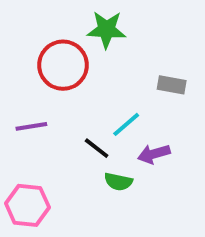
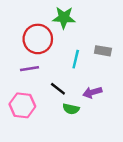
cyan line: (126, 124) -> (76, 59), moved, turned -36
purple line: (31, 126) -> (29, 69), moved
pink hexagon: (27, 205) -> (22, 105), moved

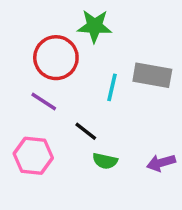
gray rectangle: (103, 51) -> (152, 75), size x1.5
purple line: (29, 69) -> (44, 101), turned 42
purple arrow: (92, 92) -> (161, 163), moved

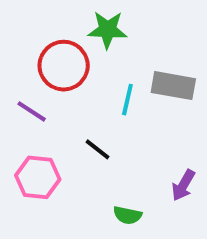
purple line: (44, 101) -> (32, 111), moved
green semicircle: (105, 161) -> (127, 215), moved
purple arrow: (161, 163) -> (183, 185), turned -44

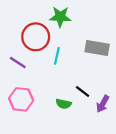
cyan line: (127, 100) -> (57, 56), moved
black line: (98, 149) -> (83, 92), moved
green semicircle: (127, 215) -> (64, 104), moved

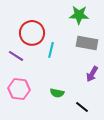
green star: (60, 17) -> (79, 15), moved
black line: (83, 92) -> (82, 107), moved
purple arrow: (103, 104) -> (92, 74), moved

